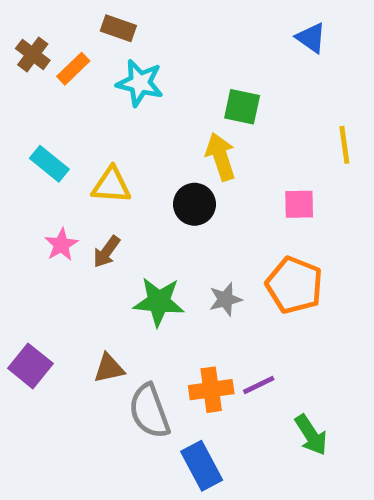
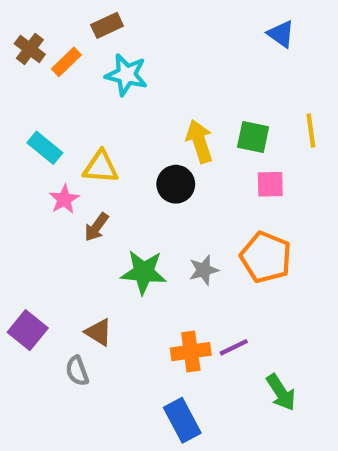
brown rectangle: (118, 28) -> (107, 25), turned -44
green square: (242, 107) -> (253, 137), moved
pink star: (61, 245) -> (64, 199), moved
brown triangle: (109, 368) -> (99, 332), turned 44
gray semicircle: (149, 411) -> (77, 371), moved, size x0.6

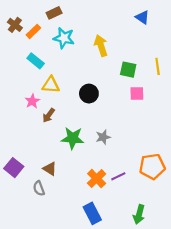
yellow arrow: (199, 141) -> (101, 46), moved
cyan rectangle: (45, 148) -> (36, 61), moved
orange pentagon: (266, 257) -> (152, 167), moved, turned -30
orange cross: (191, 352) -> (97, 179), turned -36
green arrow: (281, 392) -> (139, 214), moved, turned 48

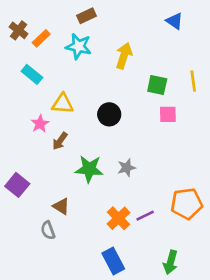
brown rectangle: (54, 13) -> (87, 16), moved
yellow arrow: (101, 46) -> (124, 56), turned 36
cyan rectangle: (36, 61) -> (32, 74), moved
purple square: (14, 168) -> (17, 185), moved

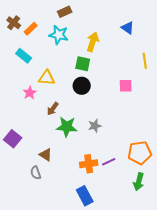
blue triangle: (175, 21) -> (128, 28), moved
green square: (157, 85) -> (83, 64), moved
brown arrow: (60, 141) -> (53, 109), moved
orange cross: (119, 218) -> (89, 164), turned 36
green arrow: (171, 262) -> (139, 182), moved

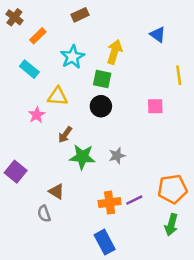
brown cross: (14, 23) -> (14, 17), moved
cyan star: (59, 35) -> (72, 57), moved, turned 30

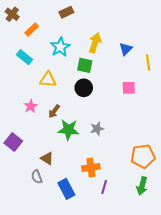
blue triangle: (158, 35) -> (126, 49), moved, turned 40
pink star: (37, 115) -> (31, 106), moved
purple line: (134, 200) -> (104, 187), moved, turned -48
blue rectangle: (105, 242) -> (66, 189), moved

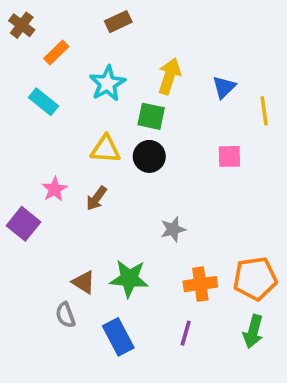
yellow triangle: (48, 80) -> (106, 149), moved
green star: (68, 130) -> (129, 279), moved
purple square: (13, 142) -> (23, 224), moved
orange cross: (91, 168) -> (200, 284), moved

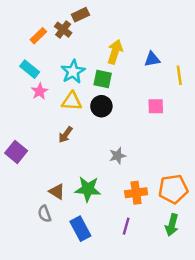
brown cross: (22, 25) -> (63, 30), moved
cyan star: (107, 83) -> (73, 72), moved
blue triangle: (224, 87) -> (152, 59), turned 35
pink star: (54, 189) -> (40, 91), moved

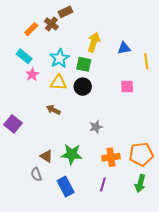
brown arrow: (66, 135) -> (53, 110), turned 80

